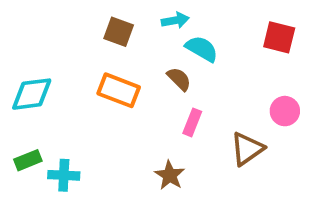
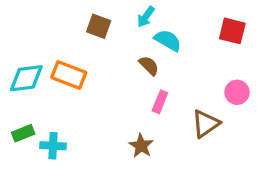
cyan arrow: (175, 20) -> (146, 17), turned 135
orange rectangle: (119, 90) -> (69, 75), moved

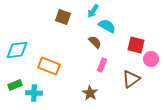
red square: (232, 31) -> (136, 45), moved
orange rectangle: (69, 75) -> (49, 66), moved

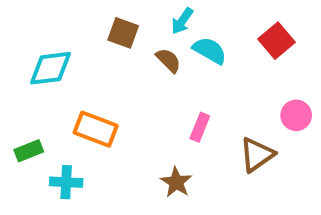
brown semicircle: (95, 42) -> (168, 60), moved
red square: (136, 45) -> (276, 41), moved, turned 36
cyan diamond: (17, 50) -> (50, 68), moved
green rectangle: (15, 85) -> (29, 151), moved

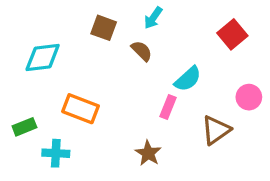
cyan semicircle: (210, 50) -> (188, 79), moved, turned 108

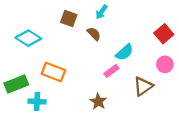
red square: (232, 34) -> (164, 34), moved
cyan diamond: (43, 57) -> (28, 38), turned 40
pink rectangle: (168, 107) -> (111, 71), turned 32
green rectangle: (24, 127) -> (16, 84), size x1.5

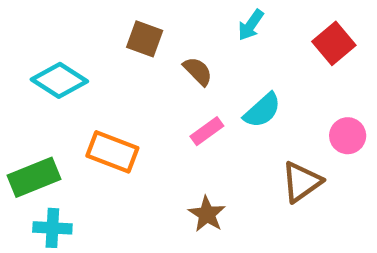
cyan arrow: (102, 12) -> (251, 25), moved
red square: (164, 34) -> (334, 43), moved
pink rectangle: (111, 71) -> (207, 131), moved
cyan cross: (37, 102) -> (52, 228), moved

